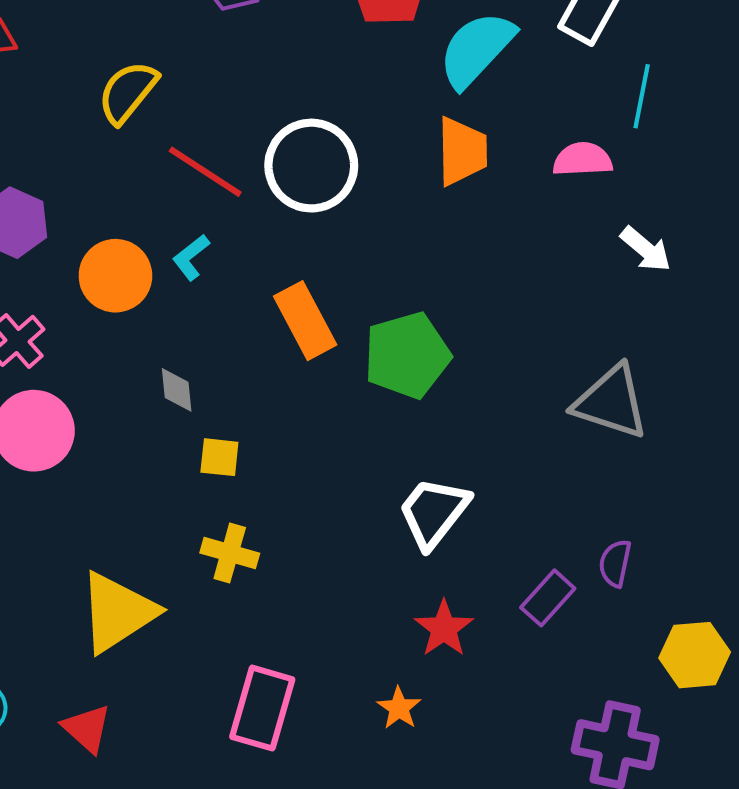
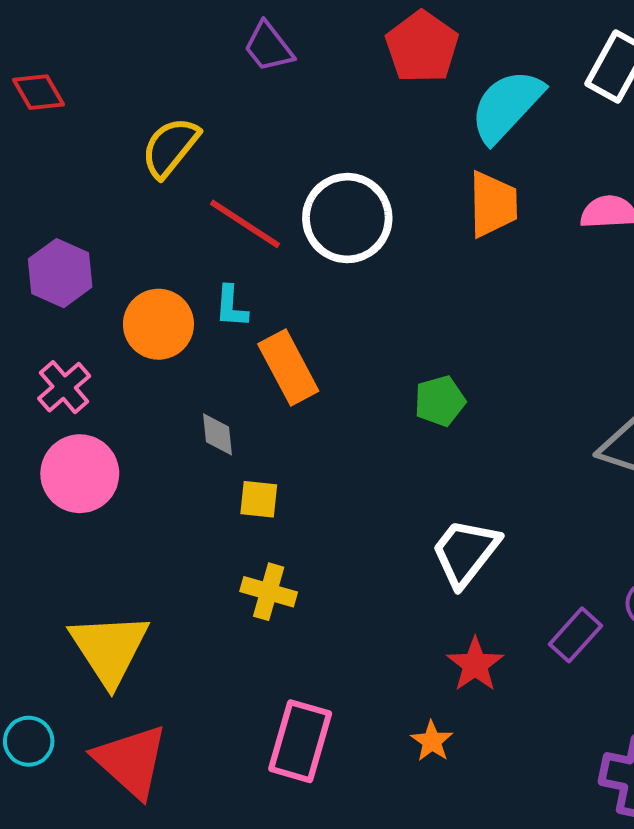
cyan L-shape: (191, 257) -> (231, 307), turned -48
orange rectangle: (305, 321) -> (288, 367), moved
green pentagon: (407, 355) -> (440, 401), size x0.6
yellow triangle: (117, 612) -> (109, 649), moved, turned -30
red triangle: (87, 728) -> (131, 761), size x1.6

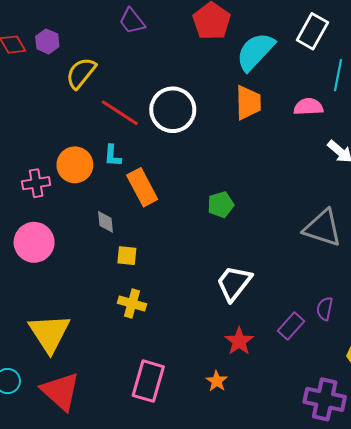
purple hexagon: (60, 273) -> (47, 41), moved, size x0.7
pink cross: (64, 387) -> (36, 183), moved, turned 32

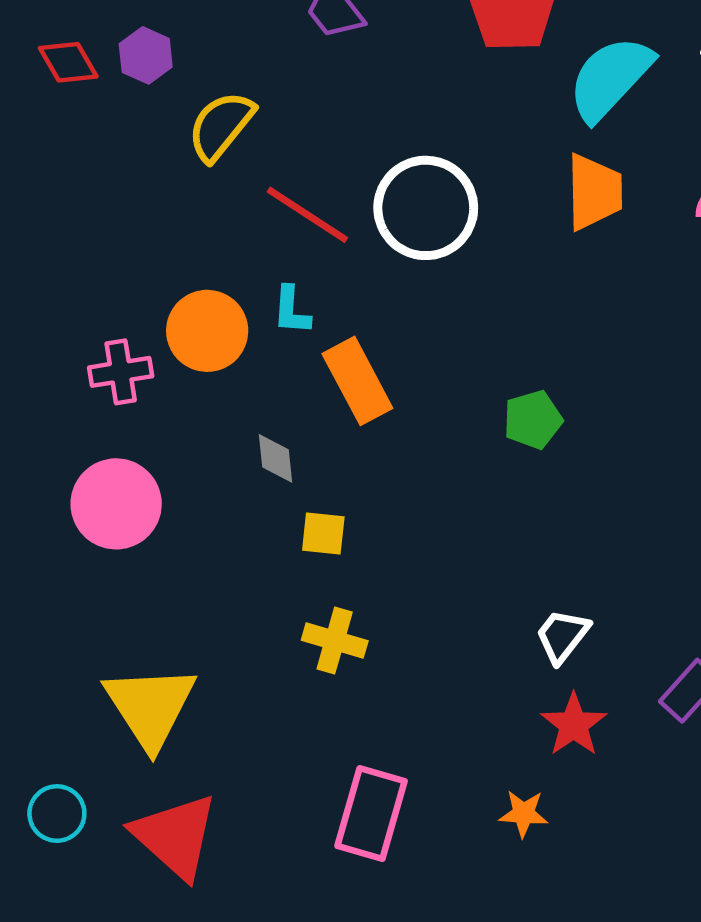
white trapezoid: (234, 283) -> (562, 636), moved, size x0.7
orange star: (217, 381) -> (524, 814), turned -30

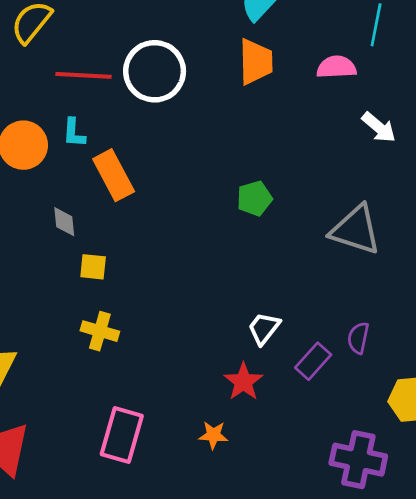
red line: (307, 215) -> (83, 75), turned -30
green pentagon: (533, 420) -> (254, 198), moved
white trapezoid: (562, 636) -> (264, 328), moved

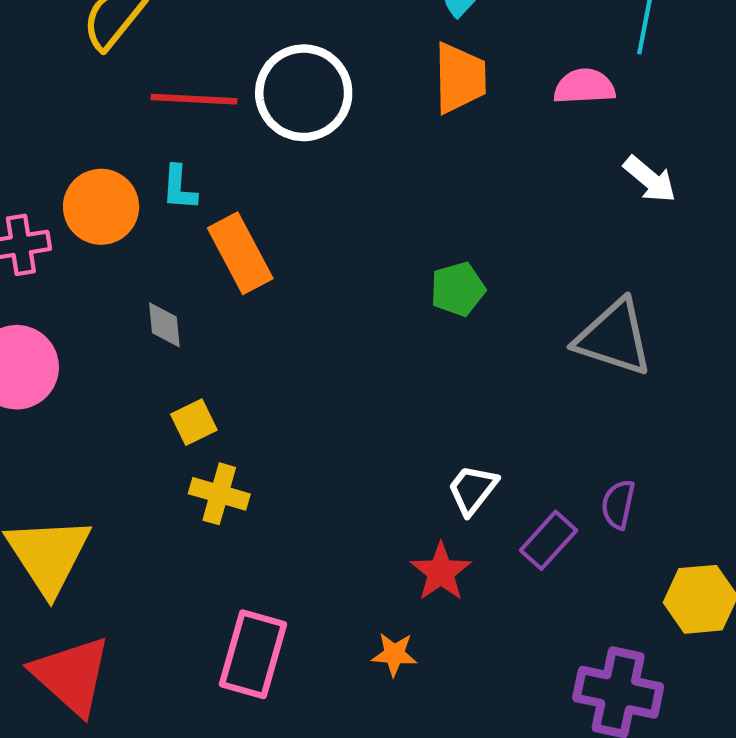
yellow square: (93, 267) -> (194, 422), moved, turned -32

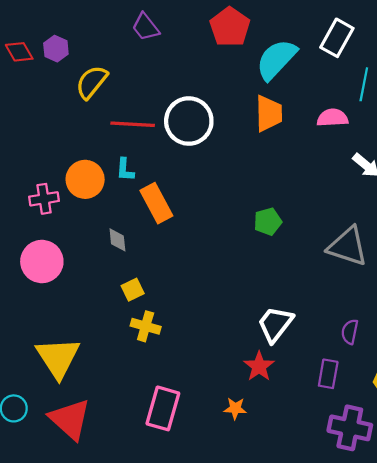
white trapezoid: (473, 490) -> (275, 324), size x1.4
purple rectangle: (549, 540) -> (328, 374), moved, turned -32

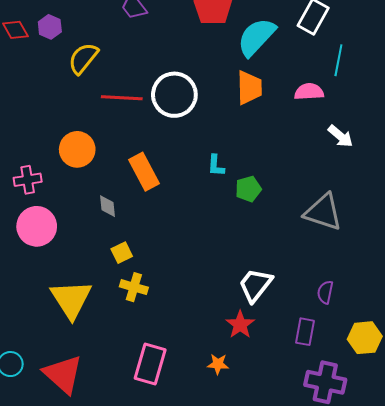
cyan L-shape: (125, 170) -> (216, 166), moved
pink cross: (44, 199) -> (28, 180), moved
yellow triangle: (58, 358) -> (71, 299), moved

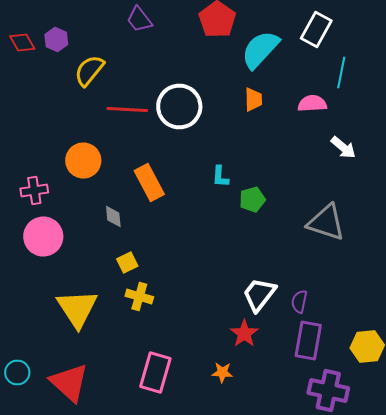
orange trapezoid: (249, 88) -> (253, 100), size x0.7
purple semicircle: (325, 292) -> (299, 302), moved
purple rectangle: (305, 332) -> (308, 340), size x1.4

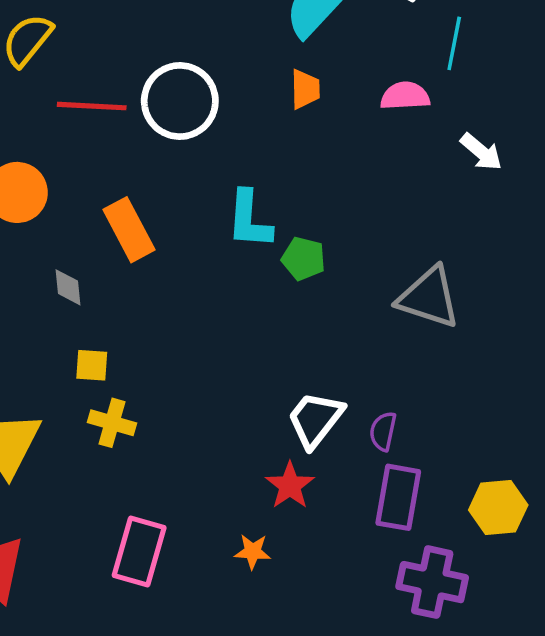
white arrow: (343, 148) -> (481, 152), moved
cyan L-shape: (220, 176) -> (249, 220), size x1.6
green pentagon: (252, 200) -> (303, 259), turned 30
yellow square: (127, 262) -> (92, 365), turned 30

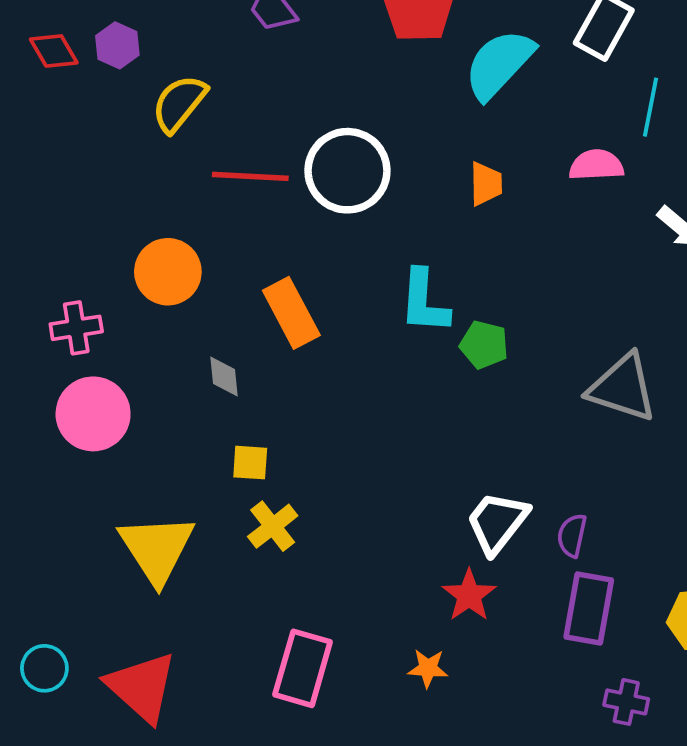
orange trapezoid: (305, 89) -> (486, 184), moved
yellow cross: (112, 423) -> (273, 526), turned 36
purple cross: (432, 582) -> (626, 702), size x0.6

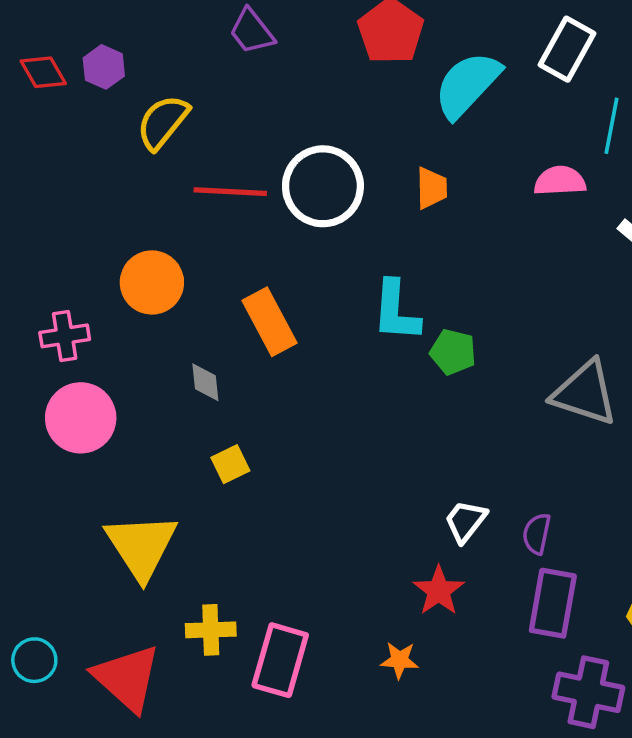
orange trapezoid: (486, 184) -> (432, 188), moved
yellow square: (250, 463) -> (230, 464), turned -30
white trapezoid: (497, 522) -> (465, 521), size x0.7
yellow cross: (273, 526) -> (211, 630), moved, turned 36
purple cross: (626, 702) -> (588, 692), size x1.6

